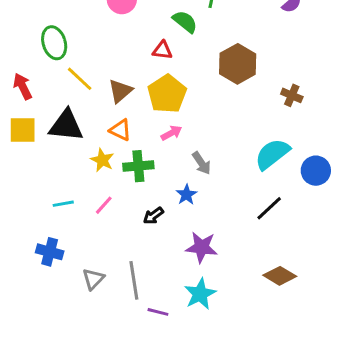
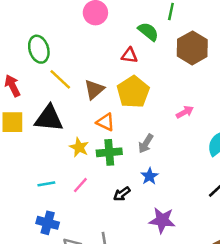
brown hexagon: (238, 64) -> (192, 48), moved
orange triangle: (120, 130) -> (106, 122), moved
pink arrow: (171, 133) -> (185, 112), moved
gray arrow: (202, 163) -> (146, 144), moved, turned 66
blue cross: (50, 252) -> (48, 223), moved

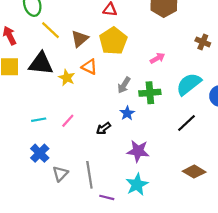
yellow star: (79, 147) -> (67, 78), moved
green cross: (109, 152) -> (150, 93), moved
blue cross: (48, 223) -> (40, 153), turned 30

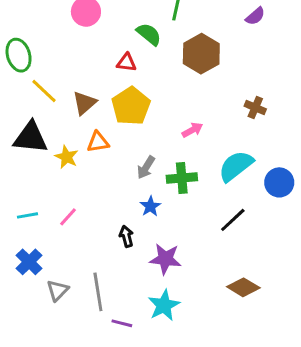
orange triangle: (89, 67) -> (98, 142), turned -35
black arrow: (103, 128) -> (126, 236), moved, turned 112

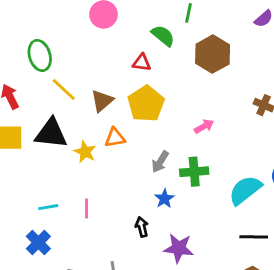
cyan semicircle: (236, 166) -> (245, 190), moved
pink line: (68, 217) -> (86, 209), turned -42
black line: (233, 220) -> (254, 237), moved, turned 44
blue cross: (29, 262) -> (38, 243), moved

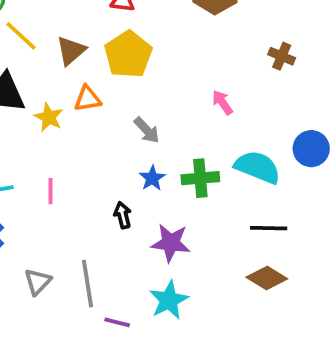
pink arrow: (204, 126) -> (222, 102), moved, turned -96
gray arrow: (160, 162) -> (147, 130), turned -75
green cross: (194, 172) -> (200, 178), moved
cyan semicircle: (245, 190) -> (258, 167), turned 60

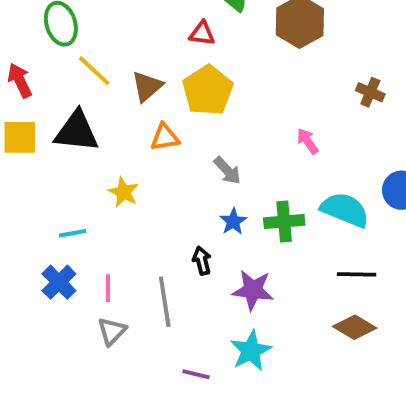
yellow star: (49, 117) -> (124, 192), moved
pink line: (51, 191) -> (108, 288), moved
gray line: (88, 284) -> (165, 302), moved

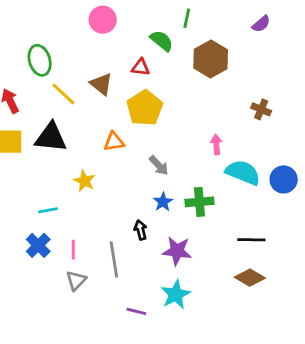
brown triangle: (147, 86) -> (101, 84), moved, turned -40
pink arrow: (308, 141) -> (216, 144), turned 30
cyan semicircle: (345, 210) -> (243, 172), moved

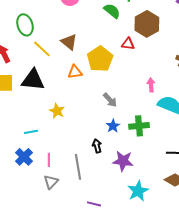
red triangle: (141, 67) -> (128, 44), moved
orange triangle: (114, 142) -> (75, 72), moved
cyan star: (176, 294) -> (138, 191), moved

